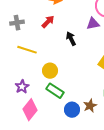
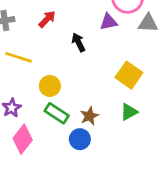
brown star: (90, 106) -> (89, 116), moved

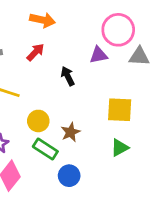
yellow square: (129, 75) -> (120, 110), turned -32
brown star: (89, 116) -> (71, 132), moved

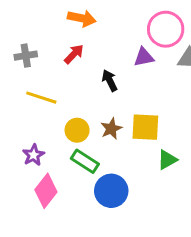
yellow square: (120, 110) -> (145, 127), moved
brown star: (71, 132) -> (111, 129), moved
blue circle: (69, 176) -> (111, 191), size x1.4

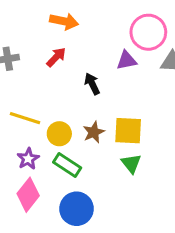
yellow line: (41, 98) -> (25, 118), moved
purple star: (34, 155) -> (28, 159), moved
green triangle: (167, 160) -> (131, 163), moved, turned -40
blue circle: (111, 191) -> (77, 209), moved

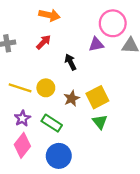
yellow square: (128, 131) -> (97, 97), turned -30
yellow circle: (59, 134) -> (46, 88), moved

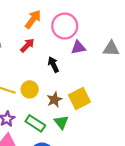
orange arrow: (49, 15) -> (33, 19), turned -66
pink circle: (113, 23) -> (65, 26), moved
green triangle: (100, 122) -> (61, 122), moved

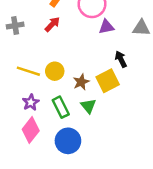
black arrow: (53, 65) -> (121, 59), moved
green rectangle: (35, 123) -> (61, 107), turned 30

